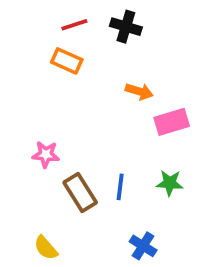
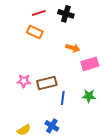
brown rectangle: (80, 192) -> (47, 83), moved, turned -72
blue cross: (143, 246) -> (52, 126), moved
yellow semicircle: (46, 248) -> (24, 130), turned -80

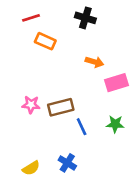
red line: (39, 13) -> (31, 18), moved
blue line: (63, 98) -> (82, 127), turned -32

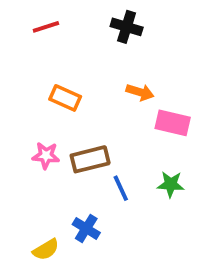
orange rectangle: (45, 41) -> (65, 98), moved
pink rectangle: (116, 83) -> (173, 123), turned 30
blue cross: (67, 163) -> (86, 228), moved

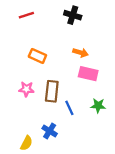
pink rectangle: (173, 123) -> (88, 74), moved
brown rectangle: (90, 159) -> (52, 91), turned -70
yellow semicircle: (46, 250) -> (26, 143), turned -32

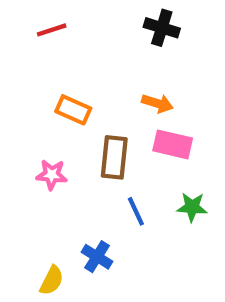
black cross: (73, 15) -> (162, 28), moved
brown rectangle: (52, 91) -> (114, 157), moved

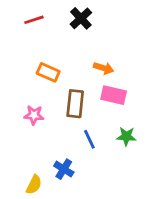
black cross: (162, 28) -> (81, 18), moved, turned 30

